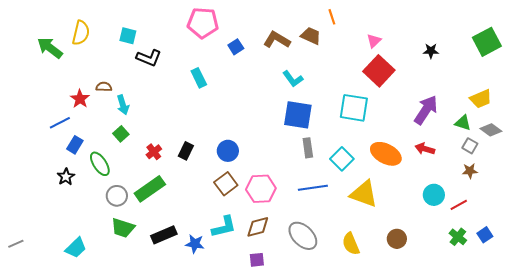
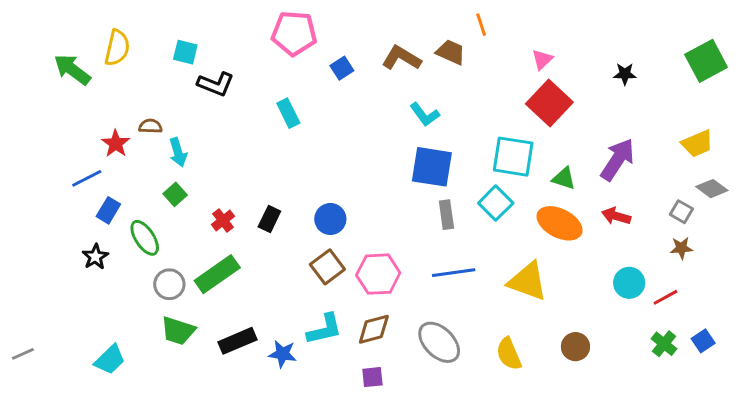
green triangle: (463, 123) -> (564, 178), moved
cyan square: (342, 159) -> (496, 203), moved

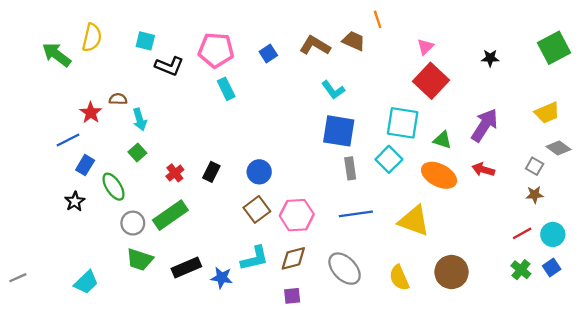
pink pentagon: (294, 33) -> (216, 50), moved
cyan circle: (629, 283) -> (553, 234), moved
brown circle: (575, 347) -> (452, 272), size x1.5

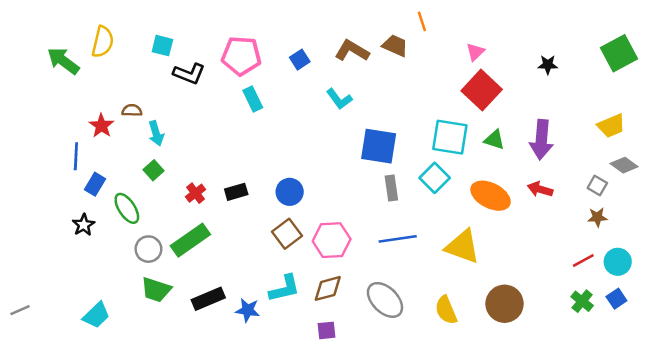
cyan L-shape: (333, 90) -> (339, 99), moved
purple arrow: (485, 125) -> (541, 140), turned 152
blue line: (68, 140) -> (76, 156), turned -60
green triangle: (442, 140) -> (494, 140), moved
black rectangle: (211, 172) -> (236, 192), turned 48

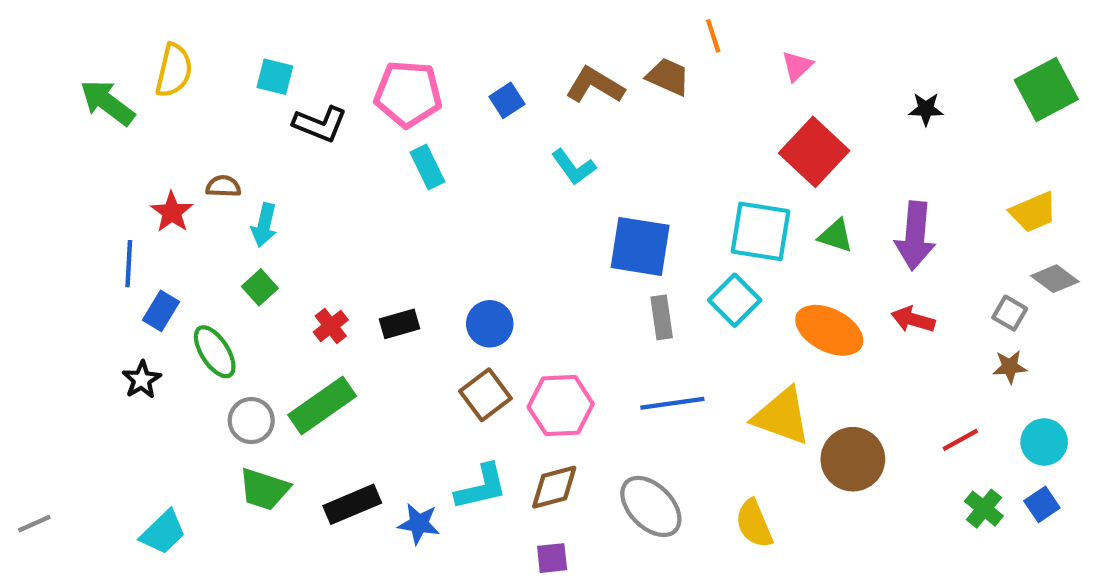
pink triangle: (475, 52) -> (797, 66), moved
cyan arrow: (156, 133) -> (264, 225), turned 30
red line: (583, 261) -> (960, 440), moved
brown circle: (505, 304) -> (853, 459), moved

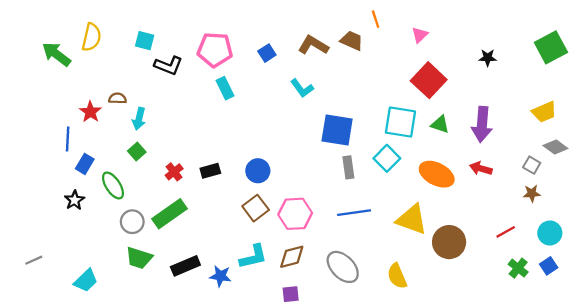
gray line: (34, 524) -> (34, 260), moved

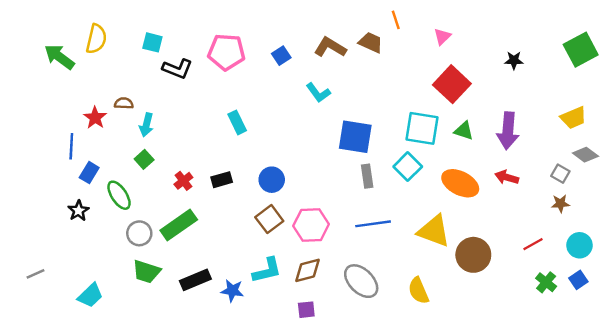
cyan rectangle: (225, 88) -> (237, 122), moved

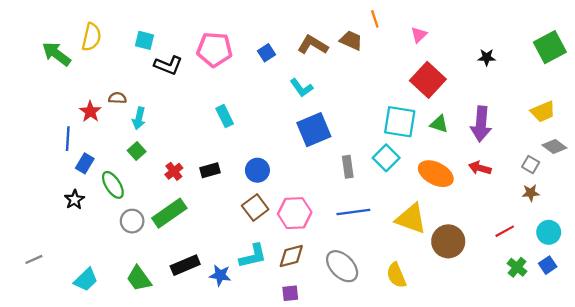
blue square: (355, 137) -> (314, 130), moved, turned -32
green trapezoid: (146, 272) -> (139, 279), moved, turned 36

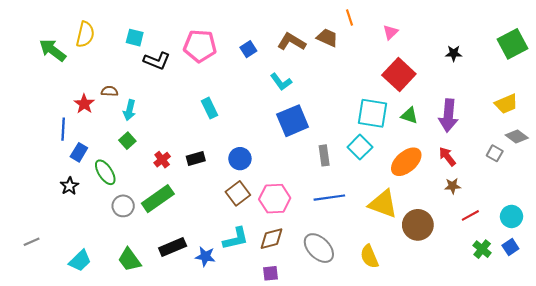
red arrow: (480, 168) -> (447, 156), turned 36
orange ellipse: (436, 174) -> (406, 162), turned -68
brown star: (531, 193) -> (453, 186), moved

